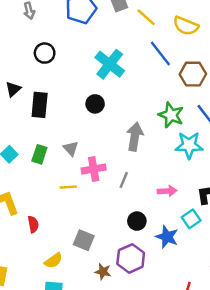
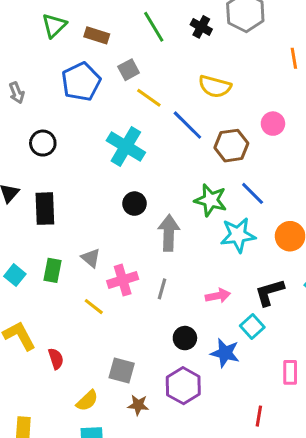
yellow line: (146, 17) -> (149, 98), moved
black circle: (95, 104) -> (135, 204), moved
yellow line: (68, 187) -> (94, 307), turned 49
brown star: (103, 272) -> (138, 405), moved

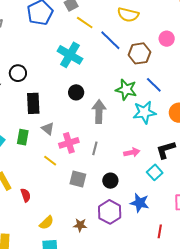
black circle: (43, 143) -> (18, 73), moved
black rectangle: (45, 209) -> (33, 103), moved
blue star: (225, 353) -> (140, 203), moved
gray square: (122, 370) -> (78, 179), moved

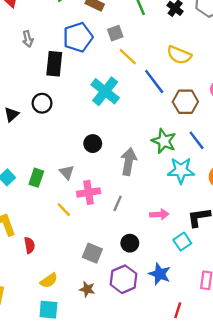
black circle: (76, 92) -> (93, 144), moved
black rectangle: (33, 103) -> (54, 64), moved
gray square: (78, 179) -> (92, 253), moved

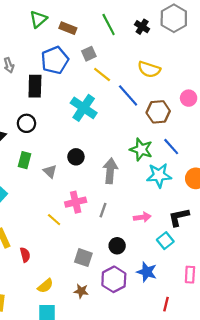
gray triangle: (67, 172) -> (50, 171), moved
green rectangle: (36, 178) -> (24, 160), moved

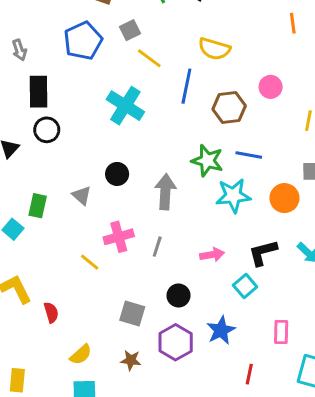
black rectangle: (35, 86) -> (38, 92), moved
blue line: (128, 95) -> (186, 86), turned 55
blue line: (171, 147) -> (249, 155), turned -36
green rectangle: (24, 160) -> (38, 206), moved
blue star: (147, 272) -> (221, 330), turned 30

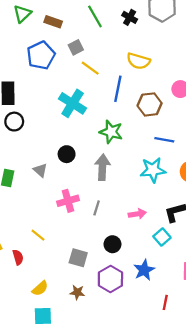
green star: (207, 161) -> (111, 132), moved
yellow line: (90, 262) -> (38, 235), moved

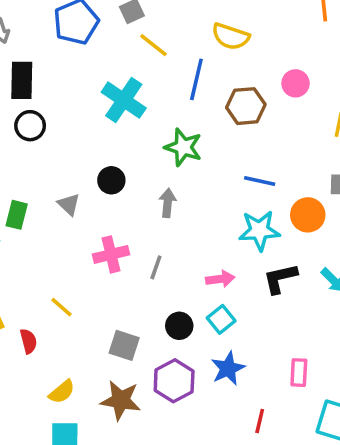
blue line: (164, 140) -> (260, 181), moved
gray arrow: (102, 167) -> (168, 203), size x0.7
cyan star: (153, 170) -> (259, 230), moved
cyan square: (162, 237) -> (221, 319), moved
brown star: (77, 292) -> (121, 400), size x1.6

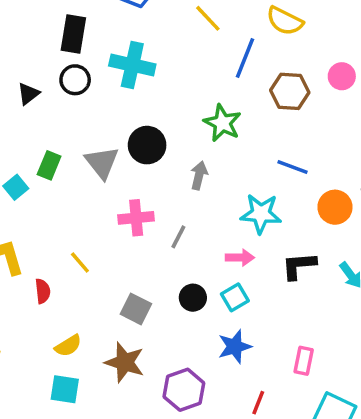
cyan cross: (124, 100) -> (132, 65), moved, turned -30
black circle: (111, 180) -> (147, 145), size x1.4
gray triangle: (69, 204) -> (102, 163), size x1.5
cyan star: (259, 230) -> (261, 214), moved
purple hexagon: (174, 381) -> (184, 390), moved

